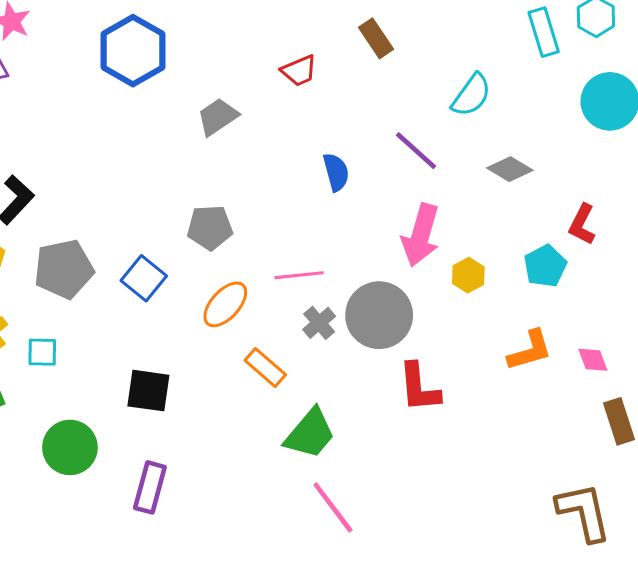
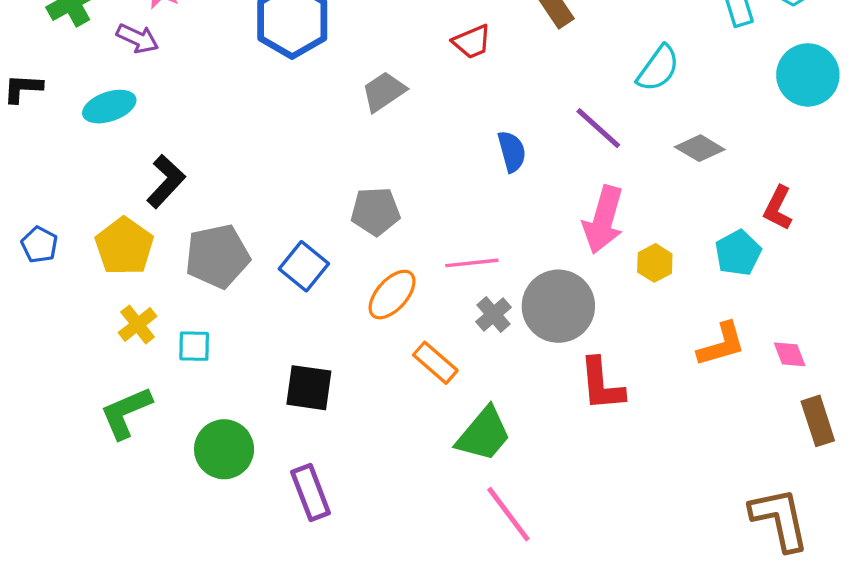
purple rectangle: (150, 487) -> (311, 492), turned -36

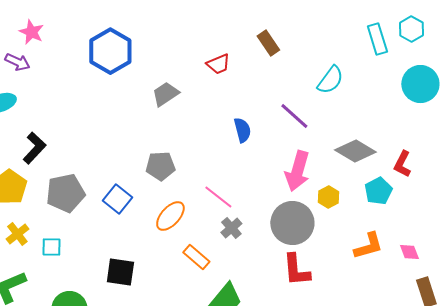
gray diamond: (700, 148) -> (355, 151), moved, size x1.4
pink line: (472, 263) -> (218, 197), turned 44
gray circle: (558, 306) -> (292, 223), moved

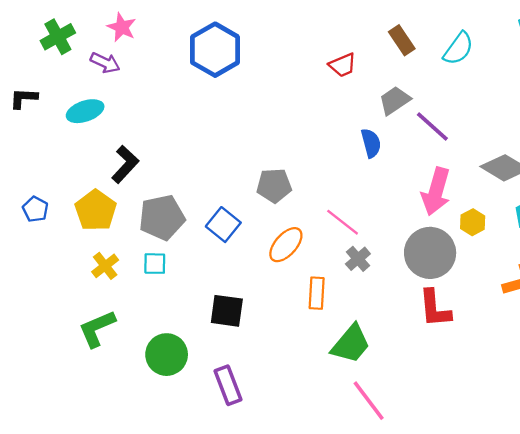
cyan semicircle: (330, 80) -> (458, 49), moved
gray trapezoid: (165, 94) -> (395, 101), moved
cyan square: (51, 247) -> (155, 264), moved
orange rectangle: (196, 257) -> (317, 293), turned 52

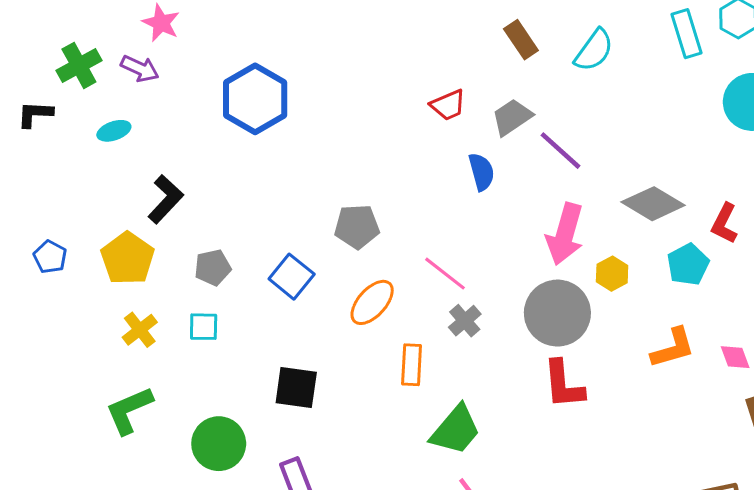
green cross: (58, 37) -> (79, 65), moved
blue hexagon: (215, 50) -> (255, 99), moved
red trapezoid: (343, 65) -> (448, 105), moved
cyan ellipse: (85, 111) -> (114, 131), size x0.7
gray pentagon: (162, 217) -> (213, 267), size x0.6

